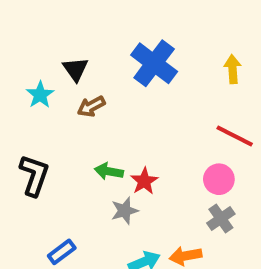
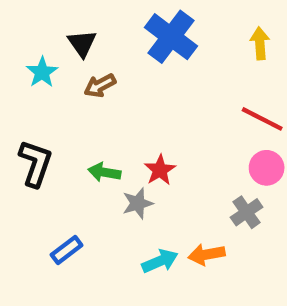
green arrow: (109, 171) -> (104, 172), moved
pink circle: (219, 179) -> (267, 168), moved

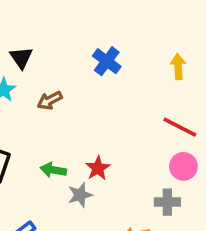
blue cross: (171, 37) -> (107, 61), size x0.7
black triangle: (82, 43) -> (21, 58), moved
gray cross: (247, 212) -> (167, 202), turned 35

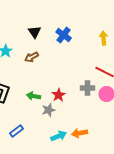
black triangle: (21, 58) -> (35, 32), moved
gray cross: (167, 202) -> (88, 88), moved

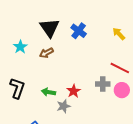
black triangle: (35, 32) -> (49, 28), size x1.5
yellow arrow: (104, 38) -> (119, 34), turned -40

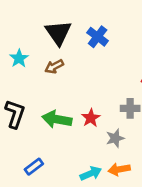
green arrow: (48, 92) -> (57, 119), size x1.5
gray star: (64, 106) -> (115, 138), moved

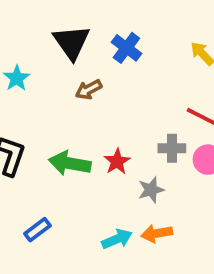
brown arrow: (54, 66) -> (89, 90), moved

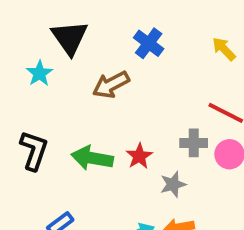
black triangle: (72, 42) -> (70, 38), moved
brown arrow: (89, 90) -> (111, 85), size x1.4

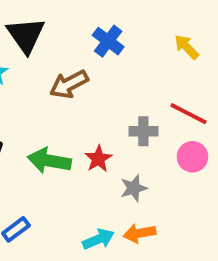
gray cross: (194, 143) -> (143, 131), moved

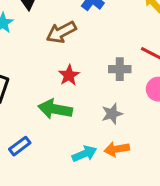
red star: (98, 159) -> (69, 75), moved
green arrow: (49, 161) -> (55, 109), moved

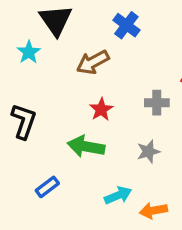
orange arrow: (117, 149) -> (153, 211), moved

